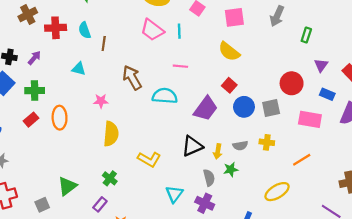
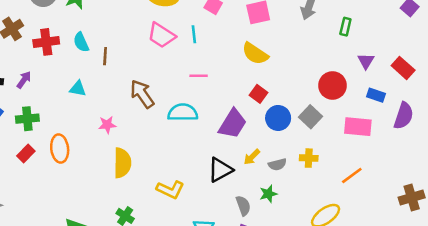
gray square: (271, 108) -> (310, 117), turned -30
yellow arrow: (218, 151) -> (252, 157), moved, turned 40

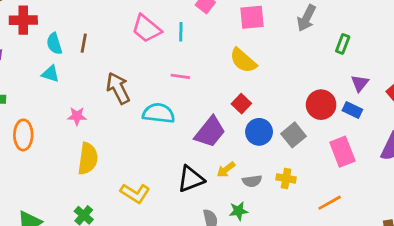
cyan semicircle: (81, 42) -> (54, 44), moved
blue rectangle: (376, 95) -> (352, 110), moved
pink rectangle: (358, 127) -> (342, 152), turned 56

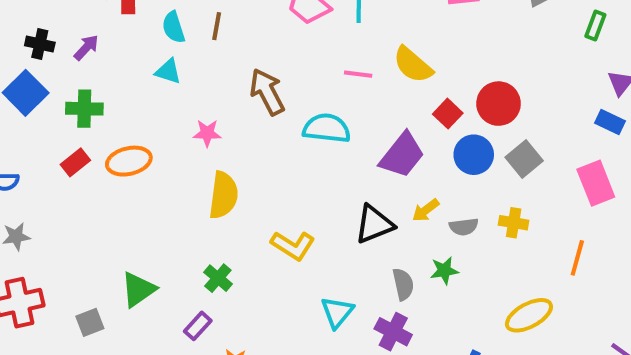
yellow semicircle: (243, 61) -> (413, 65), moved
red circle: (321, 105) -> (499, 104), moved
orange ellipse: (23, 135) -> (129, 161), turned 76
orange line: (330, 203) -> (577, 258), turned -45

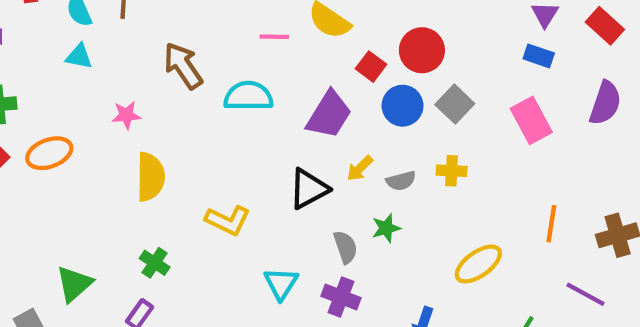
orange line: (577, 258) -> (551, 224), moved

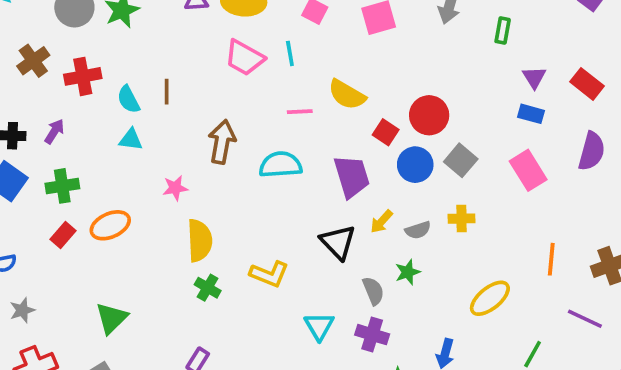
brown arrow: (183, 66) -> (222, 142), turned 48
purple trapezoid: (329, 115) -> (352, 176), turned -45
black triangle: (309, 189) -> (338, 242), turned -42
green cross: (155, 263) -> (208, 288), moved
green triangle: (74, 284) -> (112, 318), moved

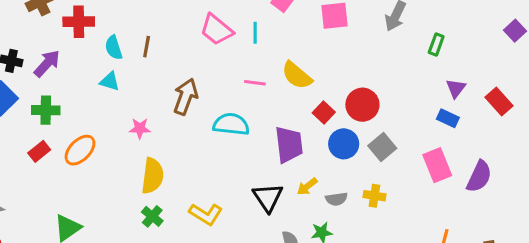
purple arrow: (54, 131) -> (47, 64), size x1.4
purple semicircle: (592, 151) -> (479, 177), moved
orange ellipse: (110, 225) -> (80, 150), turned -32

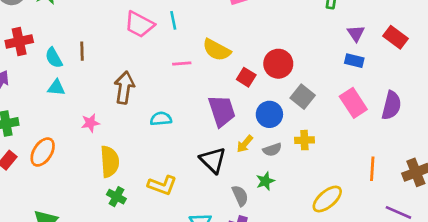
cyan semicircle: (231, 124) -> (161, 119), moved, size x0.7
blue circle: (344, 144) -> (269, 114), moved

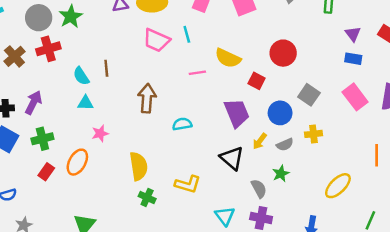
red cross: (19, 41) -> (48, 49), moved
red circle: (278, 64) -> (283, 53), moved
pink star: (90, 123) -> (100, 133), moved

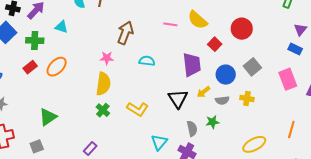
cyan triangle: (85, 103) -> (61, 27), moved
pink star: (100, 133) -> (107, 58), moved

